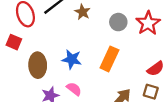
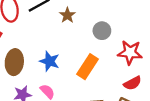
red star: (148, 23) -> (130, 52), moved, turned 30

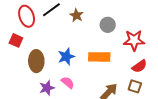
blue star: (49, 61) -> (66, 57), turned -30
orange rectangle: (87, 67) -> (99, 57), turned 65

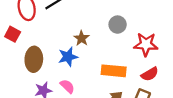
brown star: (77, 15) -> (82, 38), moved
orange rectangle: (99, 57) -> (114, 71), moved

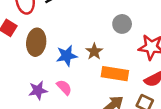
brown star: (82, 38) -> (94, 51), moved
brown ellipse: (34, 59) -> (36, 42), moved

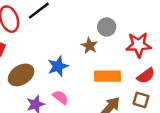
brown ellipse: (36, 42) -> (21, 75), moved, turned 60
brown star: (94, 51) -> (89, 46), moved

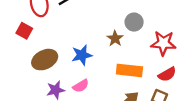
pink semicircle: (60, 97) -> (81, 86), turned 105

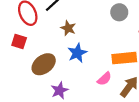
brown star: (115, 38) -> (68, 28), moved
pink semicircle: (81, 86) -> (104, 79), moved

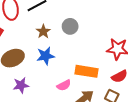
gray circle: (119, 12) -> (70, 26), moved

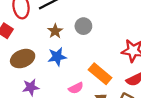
orange rectangle: (87, 71) -> (100, 74), turned 30

